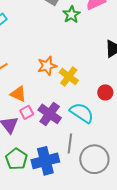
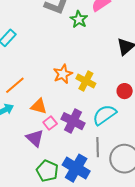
cyan semicircle: (82, 113) -> (104, 115), turned -60
blue cross: (45, 161) -> (76, 168), turned -36

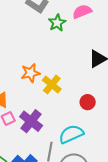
cyan semicircle: (104, 115) -> (71, 134), moved

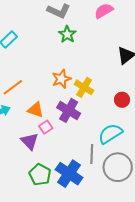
green star: (57, 23) -> (67, 34), moved
purple cross: (31, 121) -> (69, 110), moved

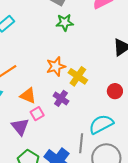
green star: (67, 34) -> (65, 22), turned 30
purple cross: (69, 110) -> (61, 98), size x0.7

